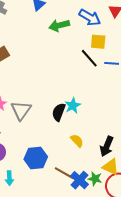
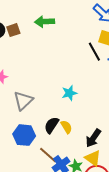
green arrow: (59, 25) -> (45, 22), moved
gray triangle: (21, 110) -> (23, 101), moved
black semicircle: (59, 112) -> (52, 125), moved

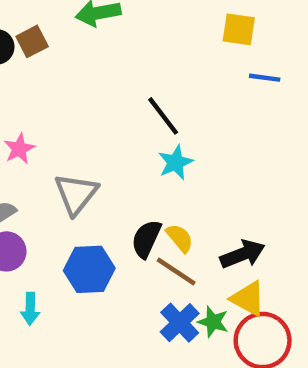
black line: (94, 52) -> (163, 116), moved
black arrow: (93, 138) -> (242, 254), turned -138
brown line: (48, 155) -> (176, 272), moved

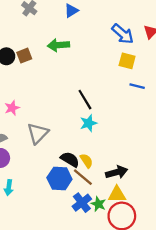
black semicircle: (146, 239) -> (70, 159), turned 90
blue hexagon: (89, 269) -> (59, 179), moved
yellow triangle: (248, 299) -> (117, 194), turned -36

